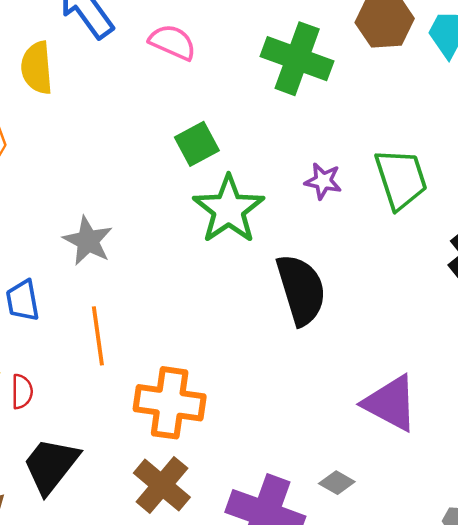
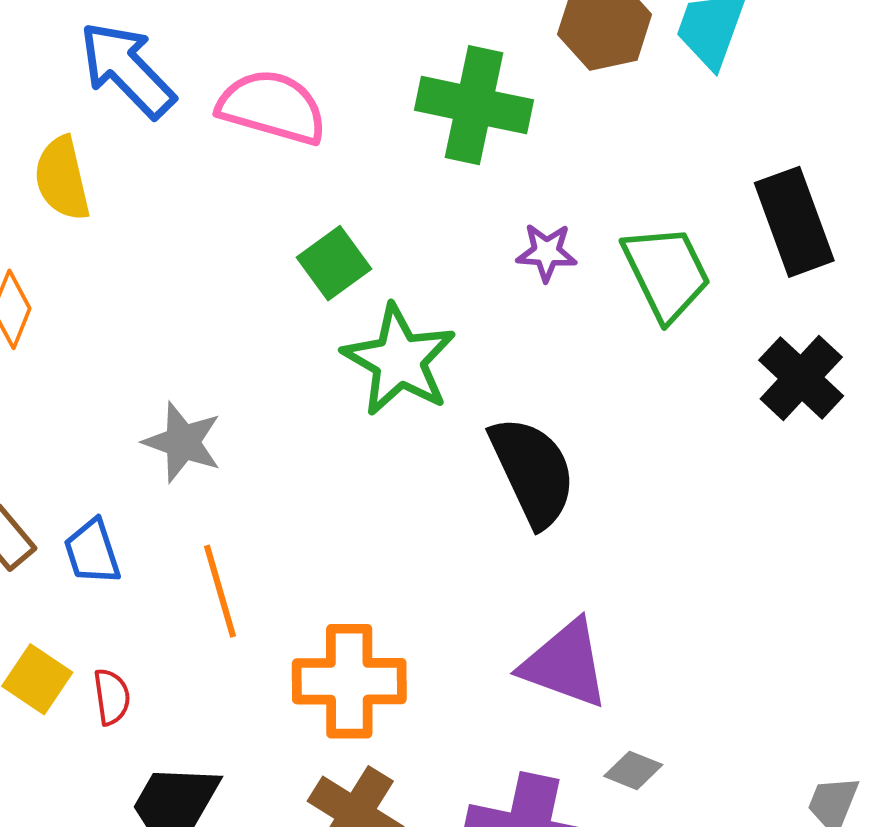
pink semicircle: (173, 42) -> (272, 107), size x1.4
purple star: (323, 181) -> (547, 252), moved
purple triangle: (391, 403) -> (565, 664), moved

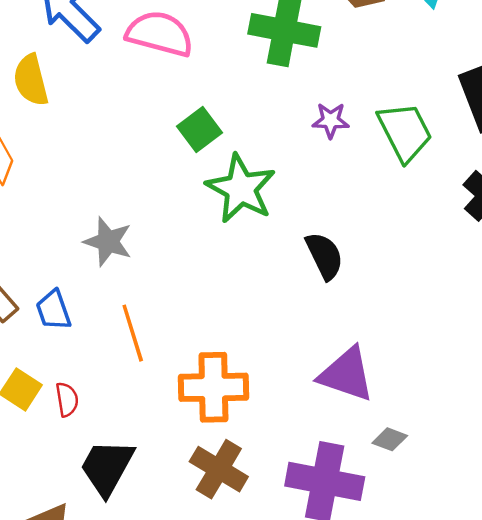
black semicircle: (533, 471) -> (324, 256), size x0.7

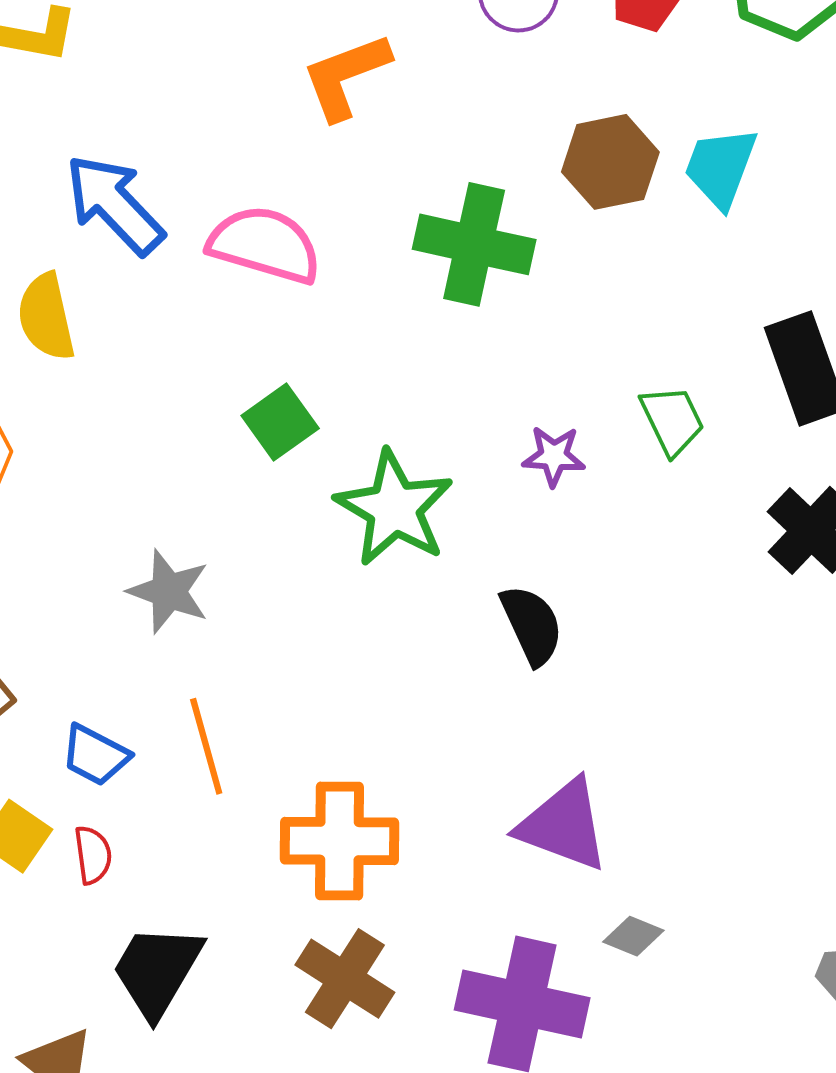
purple star: (331, 120) -> (554, 456), moved
green square: (200, 129) -> (280, 422), moved
green trapezoid: (405, 132) -> (672, 420), size x0.7
blue trapezoid: (53, 310) -> (95, 755), moved, turned -45

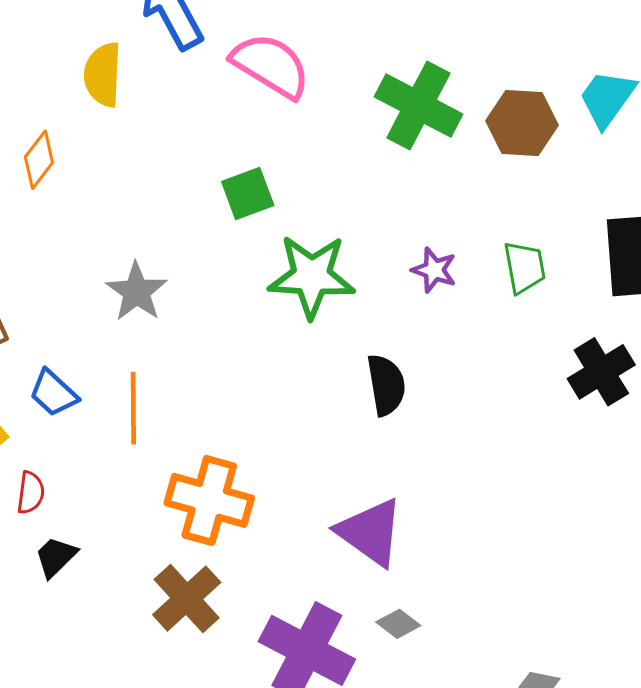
brown hexagon: (610, 162) -> (522, 123), moved
green star: (394, 508) -> (312, 276), turned 30
red semicircle: (93, 855) -> (31, 493), moved
black trapezoid: (157, 971) -> (56, 557), size x0.6

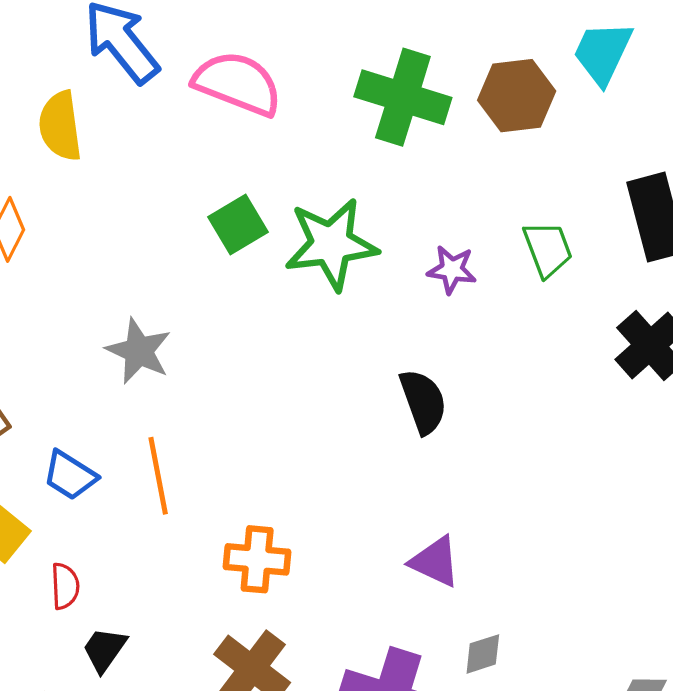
green star: (312, 276) -> (331, 244), moved
orange cross: (209, 500) -> (257, 559), size x0.7
purple triangle: (370, 532) -> (435, 562), size x0.7
gray diamond: (398, 624) -> (483, 654), turned -45

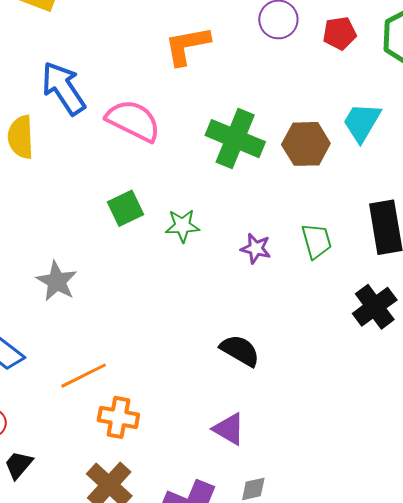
green star: (331, 244) -> (182, 226), size x0.6
black semicircle: (423, 402) -> (240, 351), moved, turned -45
orange line: (158, 476) -> (84, 376), moved, turned 69

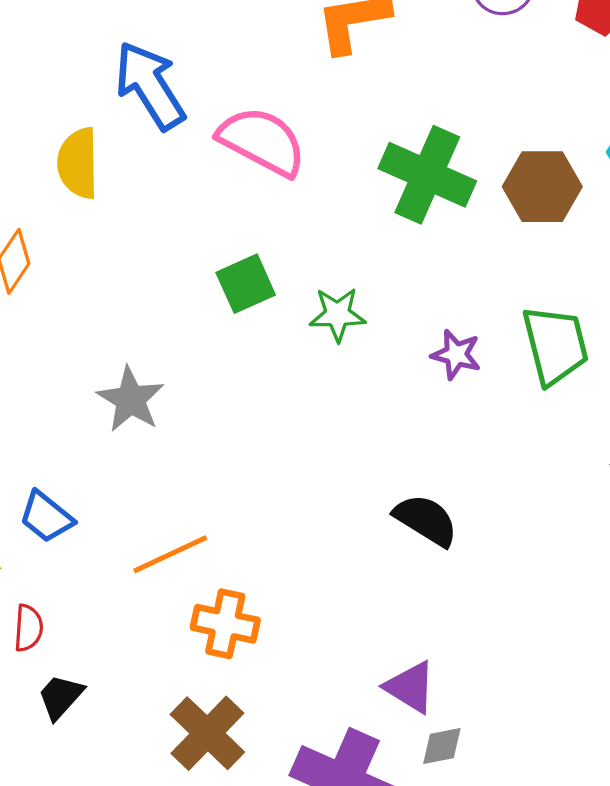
green trapezoid: (317, 241) -> (555, 345), size x1.4
purple triangle: (229, 429) -> (410, 687), moved

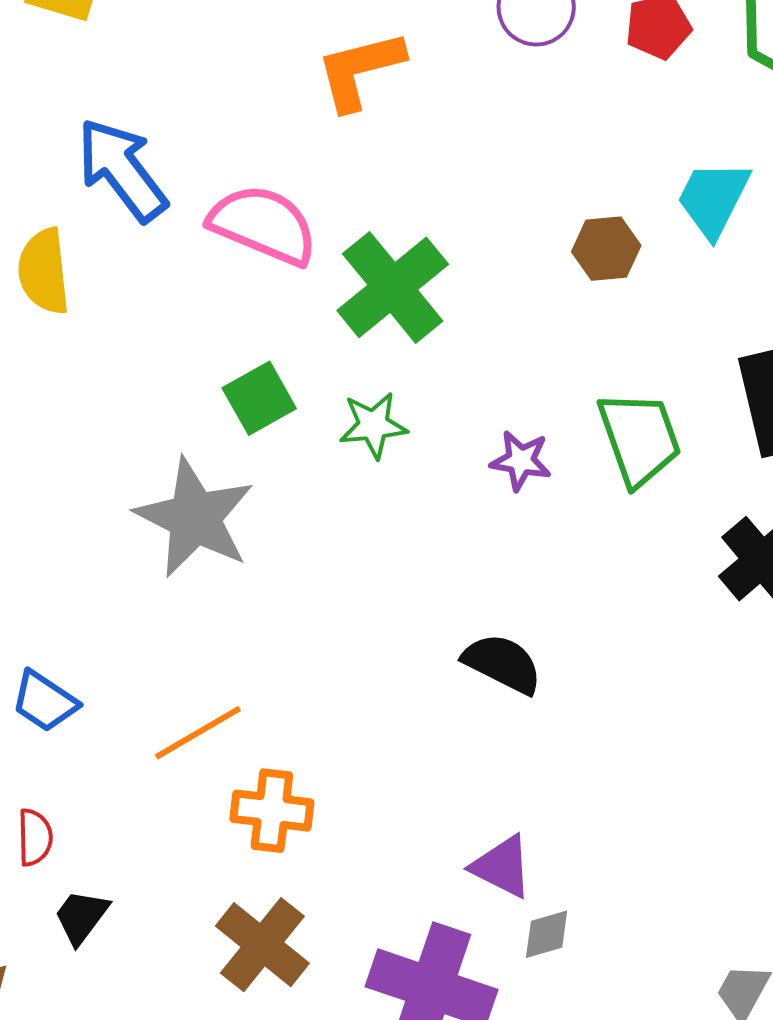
green cross: (427, 175) -> (393, 287), moved, turned 32
brown hexagon: (542, 187) -> (606, 249), size x0.7
gray star: (131, 399) -> (195, 518), moved, size x1.5

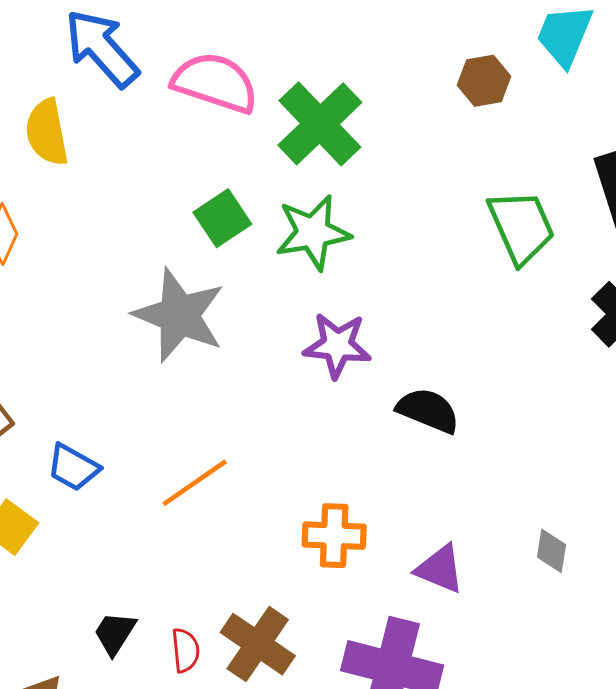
green star: (373, 425) -> (313, 232), size x1.4
purple star: (521, 461) -> (337, 345), moved, size x1.4
orange cross: (272, 811) -> (334, 536), moved
red semicircle: (35, 837) -> (185, 650), moved
gray diamond: (547, 934) -> (552, 551), moved, turned -60

